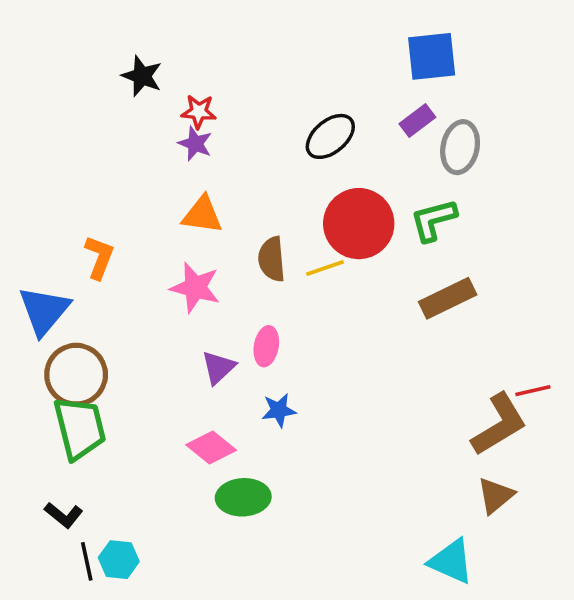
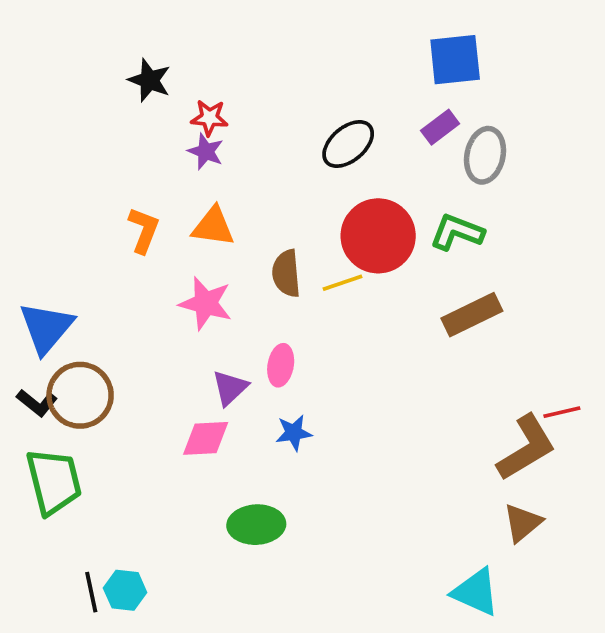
green L-shape: (433, 220) -> (457, 232), turned 36
orange L-shape: (99, 257) -> (144, 230), moved
green trapezoid: (80, 428) -> (54, 481), moved
pink diamond: (211, 448) -> (206, 438), moved, turned -42
black L-shape: (64, 515) -> (37, 403), moved

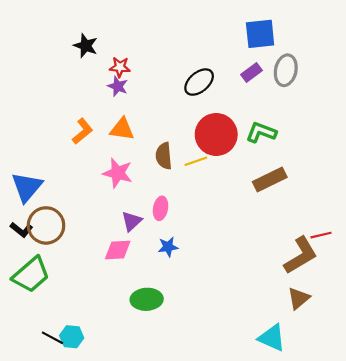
gray ellipse: (485, 155) -> (286, 70), moved
orange L-shape: (144, 230) -> (82, 131), turned 30
green trapezoid: (54, 481) -> (31, 275), turned 63
black line: (91, 592) -> (52, 338), turned -50

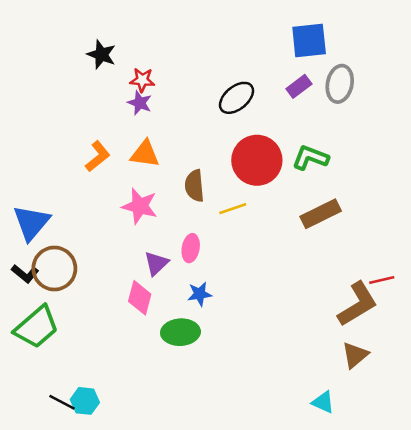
yellow line: (196, 161) -> (233, 209), moved
pink diamond: (118, 250) -> (140, 298), turned -72
green ellipse: (147, 299) -> (180, 332), moved
cyan triangle: (272, 338) -> (323, 402), size x0.7

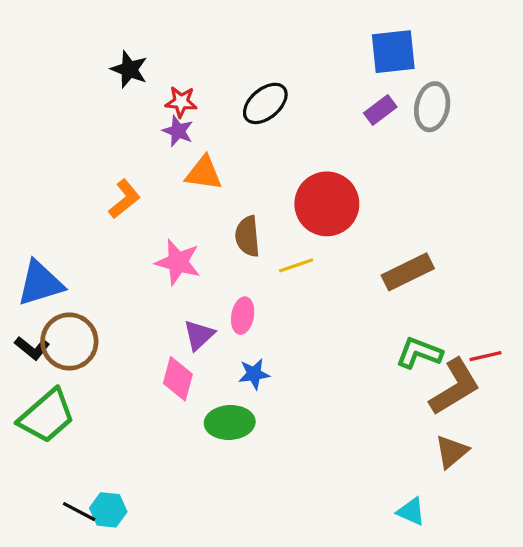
black ellipse: (237, 98) -> (265, 103), moved
orange triangle: (145, 154) -> (204, 173), moved
green L-shape: (310, 158) -> (419, 353), moved
blue triangle: (31, 223) -> (40, 283), turned 33

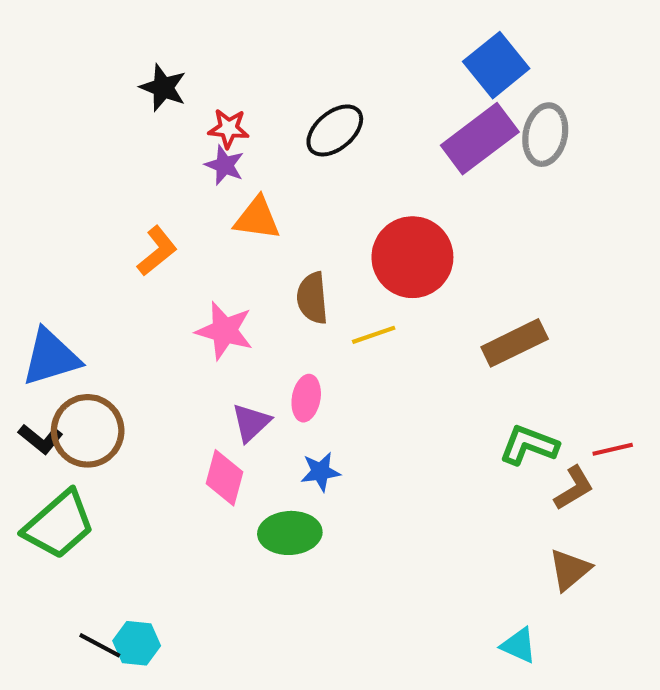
blue square: (393, 52) -> (496, 65), turned -33
purple rectangle: (380, 110) -> (480, 139), size x1.8
brown L-shape: (455, 387) -> (574, 488), size x0.6

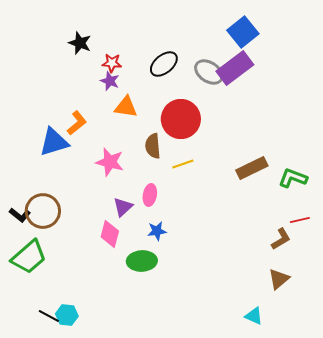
gray ellipse: (545, 135) -> (209, 72), moved, turned -68
red circle: (412, 257) -> (181, 119), moved
blue triangle: (51, 357) -> (54, 142), moved
green L-shape: (529, 445) -> (293, 178), moved

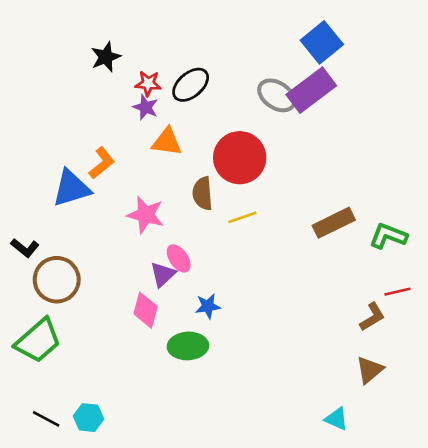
black star: (80, 43) -> (106, 57), turned 30
black ellipse: (164, 64) -> (191, 85), moved
pink ellipse: (150, 195) -> (179, 258), moved, turned -45
black L-shape: (20, 215) -> (25, 248), moved
black line: (49, 316) -> (46, 419), moved

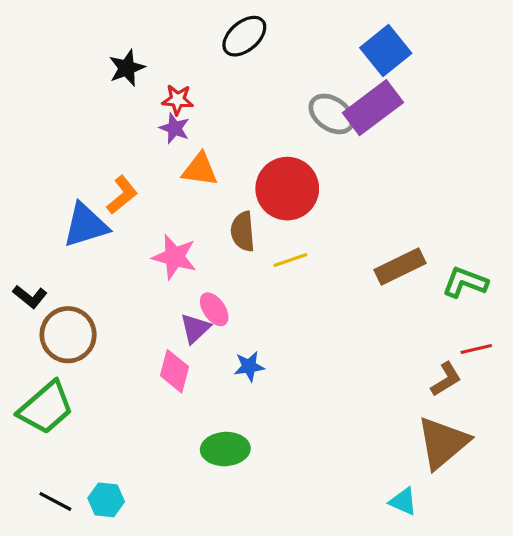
black ellipse: (191, 85) -> (244, 36), moved
green ellipse: (188, 346) -> (225, 449), moved
brown triangle: (370, 370) -> (443, 443), size x1.6

